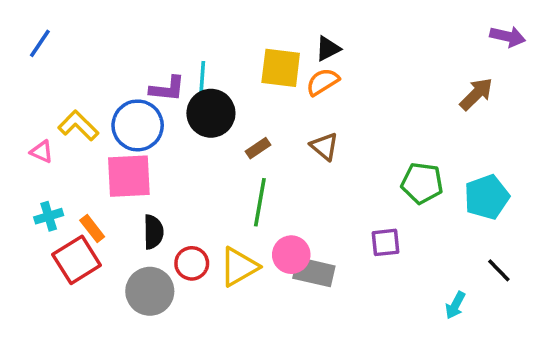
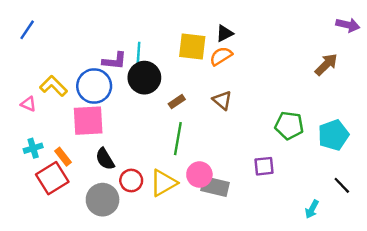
black semicircle: (153, 232) -> (105, 159), turned 150

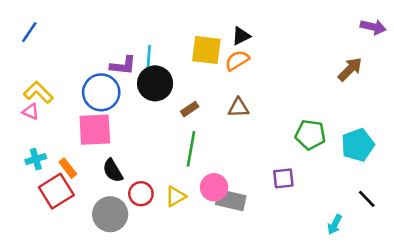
yellow L-shape: (53, 86) -> (38, 92), moved
brown triangle: (222, 100) -> (238, 108), turned -42
yellow triangle: (164, 183) -> (176, 196), size x0.7

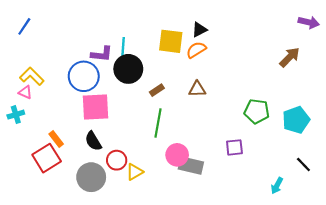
pink square: (95, 130) -> (95, 107), moved
cyan cross: (36, 159) -> (16, 115), moved
yellow triangle: (176, 196) -> (135, 172), moved

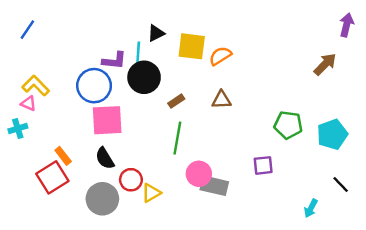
purple arrow: (309, 22) -> (347, 25), turned -90
black triangle: (199, 30) -> (156, 33), moved

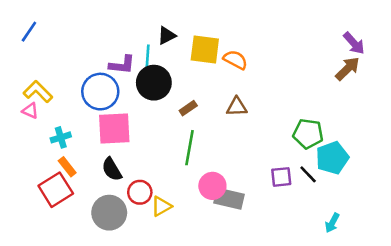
purple arrow: (347, 25) -> (354, 43), moved, turned 125
orange semicircle: (220, 56) -> (235, 60), turned 60
cyan cross: (18, 129) -> (61, 137), moved
cyan pentagon: (332, 134) -> (332, 158), moved
black line: (341, 184) -> (308, 174), moved

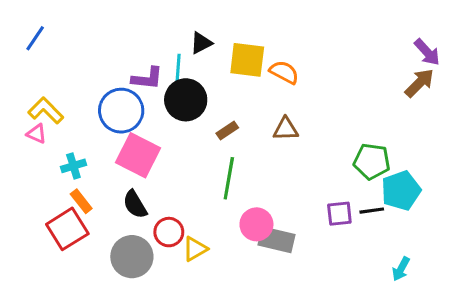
pink square: (114, 129) -> (138, 155), turned 30
black line: (308, 174) -> (372, 211), turned -54

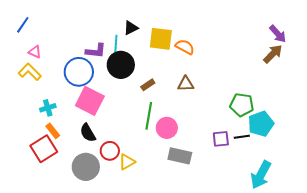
pink triangle: (37, 134) -> (35, 52), moved
pink circle: (256, 224) -> (167, 128), moved
cyan arrow: (401, 269) -> (261, 175), size x1.8

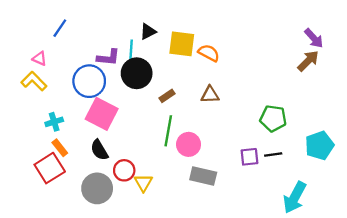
blue line: (23, 25) -> (60, 28), moved
cyan pentagon: (261, 124) -> (319, 146), moved
yellow triangle: (127, 162) -> (143, 183), turned -30

